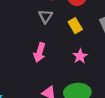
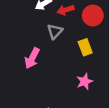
pink arrow: (39, 52) -> (32, 58), moved

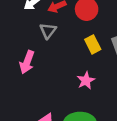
yellow rectangle: (85, 47) -> (93, 44), moved

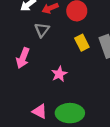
pink star: (86, 80) -> (59, 74), moved

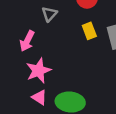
pink star: (59, 74) -> (38, 71), moved, size x1.5

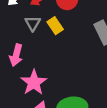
yellow rectangle: (89, 31) -> (55, 26), moved

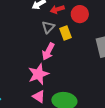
pink arrow: (16, 55) -> (48, 51), moved

